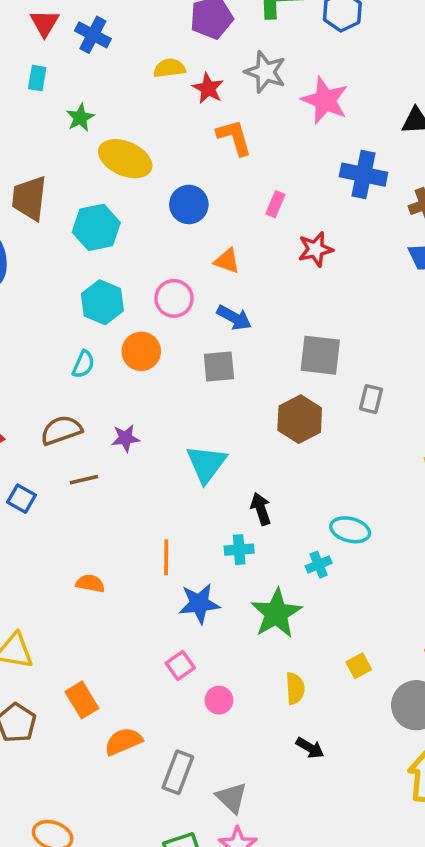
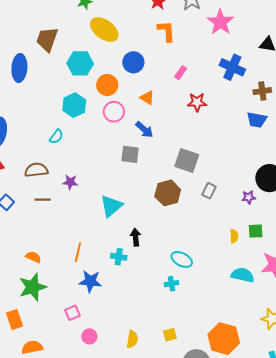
orange circle: (141, 351) -> (107, 85), moved
cyan cross: (319, 565) -> (171, 284), moved
green star: (276, 613) -> (33, 287), moved

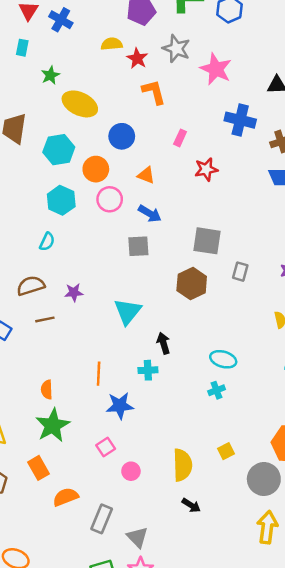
orange semicircle: (33, 257) -> (47, 390), turned -105
yellow semicircle: (132, 339) -> (182, 465), size x1.5

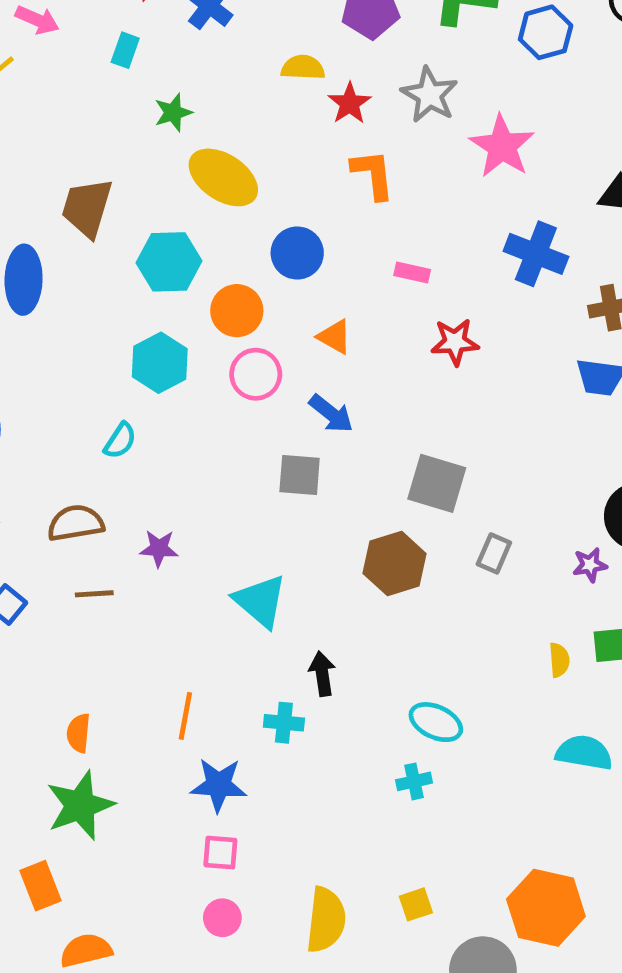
pink rectangle: (180, 138) -> (412, 272), turned 70
cyan triangle: (128, 311) -> (260, 601), turned -36
pink square: (106, 447) -> (220, 853), moved, turned 30

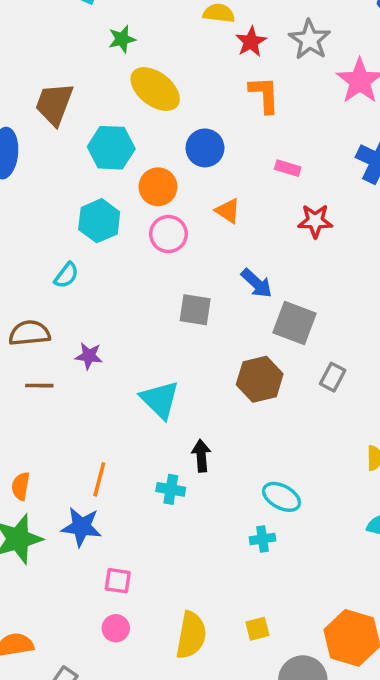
blue arrow: (331, 414) -> (257, 283), moved
blue star: (219, 785) -> (81, 527), moved

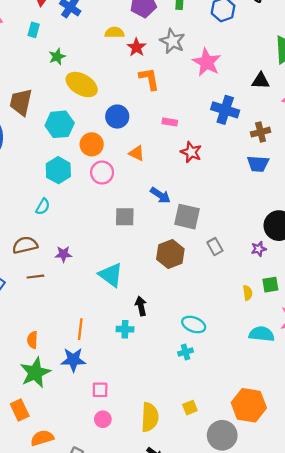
red star: (315, 221) -> (191, 152), turned 30
gray rectangle: (333, 377) -> (215, 247), turned -49

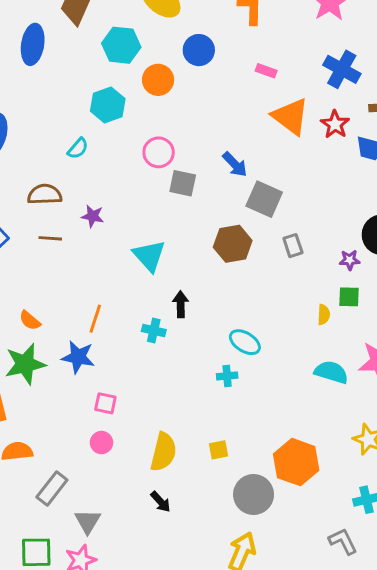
red star: (191, 152) -> (335, 124), moved
orange triangle: (137, 153) -> (291, 117), moved, size x1.8
pink circle: (102, 173) -> (159, 152), moved
green square: (270, 285) -> (349, 297), moved
orange semicircle: (32, 340) -> (30, 320), turned -63

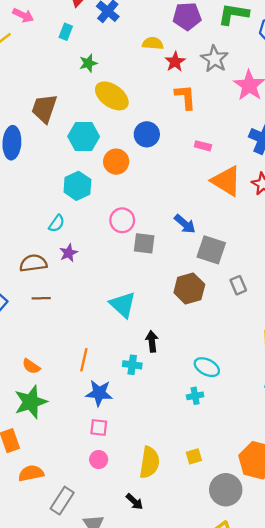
purple star: (93, 216) -> (69, 253), moved, turned -30
blue star: (78, 357) -> (99, 393), moved
black arrow: (161, 502) -> (135, 502), moved

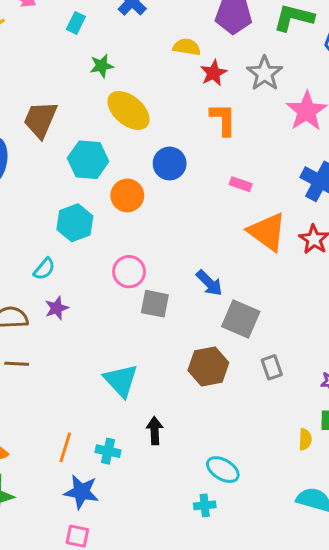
cyan cross: (132, 365) -> (108, 451), moved

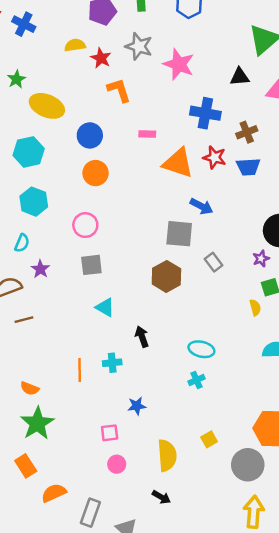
orange circle: (127, 195) -> (96, 173), moved
blue arrow: (209, 283) -> (201, 206), moved
gray square: (155, 304) -> (91, 265), moved
cyan triangle: (121, 380) -> (105, 307), size x0.7
blue star: (81, 492) -> (137, 406), moved, size x0.7

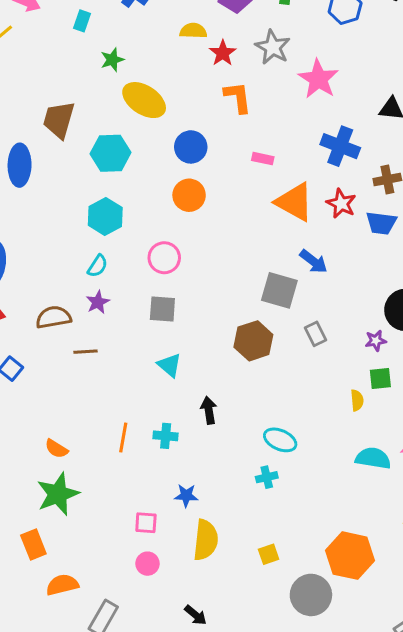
cyan semicircle: (22, 243) -> (98, 266), moved
brown line: (24, 320) -> (85, 352), moved
yellow semicircle: (167, 455) -> (206, 540), moved

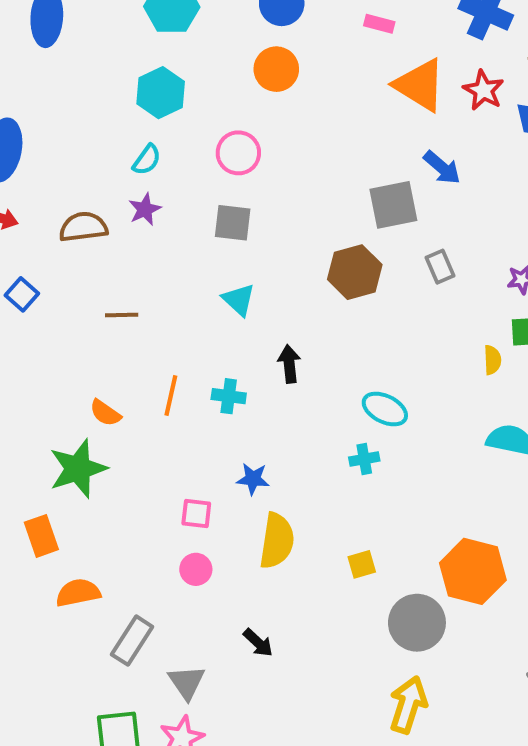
gray square: (279, 290) -> (393, 205), turned -30
brown line: (85, 352) -> (122, 315), moved
orange semicircle: (56, 449) -> (105, 413), moved

